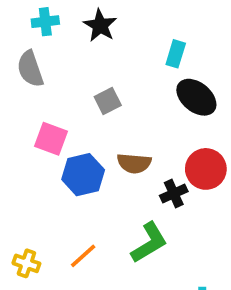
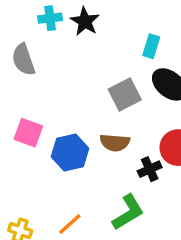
cyan cross: (45, 22) -> (50, 18), moved
gray square: (108, 101) -> (125, 94), moved, size x1.4
pink square: (51, 139) -> (28, 133), moved

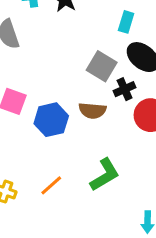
gray square: (125, 94) -> (102, 66), turned -32
black cross: (150, 169) -> (125, 89), moved

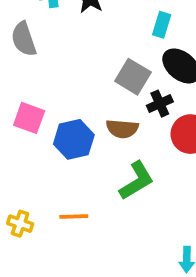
green L-shape: (105, 175) -> (137, 181), moved
orange line: (51, 185) -> (74, 216), turned 40

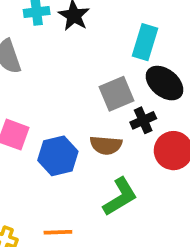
cyan rectangle: (162, 25) -> (145, 42), size x1.4
gray square: (133, 77) -> (117, 94), turned 36

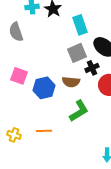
cyan rectangle: (145, 42) -> (80, 25), moved, turned -36

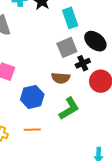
blue hexagon: (44, 88) -> (32, 97), moved

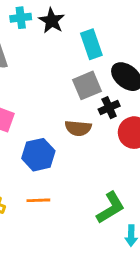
green L-shape: (69, 109) -> (111, 208), moved

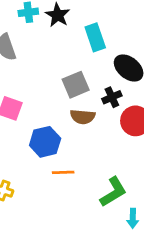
gray square: (87, 85) -> (76, 85), moved
orange line: (38, 200) -> (63, 172), moved

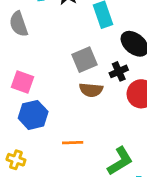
blue hexagon: (45, 142) -> (33, 115), moved

